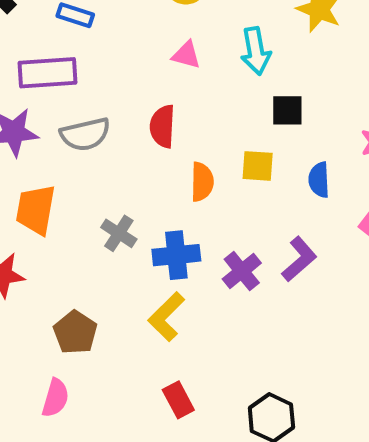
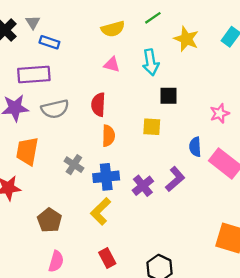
blue semicircle: (319, 180) -> (195, 147), moved
orange semicircle: (202, 182) -> (108, 136), moved
pink semicircle: (55, 398) -> (56, 261), moved

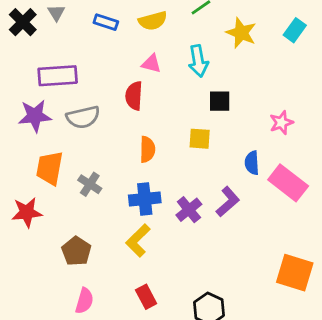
blue rectangle: (49, 42) -> (106, 22), moved
red semicircle: (98, 105) -> (134, 96), moved
gray cross: (74, 165) -> (90, 184), moved

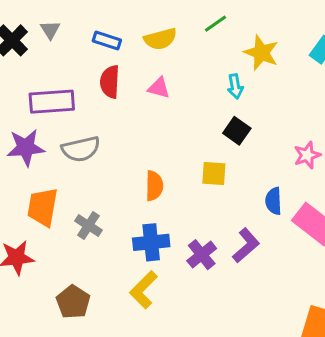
cyan arrow: (198, 61) -> (235, 86), moved, size x0.7
red semicircle: (134, 96) -> (110, 82), moved
black square: (220, 101) -> (237, 131), turned 35

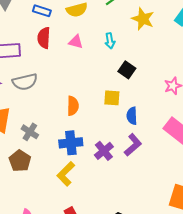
cyan arrow: (235, 86) -> (110, 41), moved
blue semicircle: (274, 201) -> (132, 116), moved
brown pentagon: (73, 302) -> (20, 161), moved

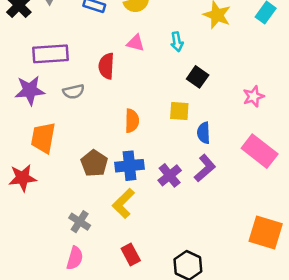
red semicircle: (44, 38) -> (106, 66), moved
gray semicircle: (25, 82) -> (74, 92), size x0.7
gray cross: (30, 132) -> (80, 222), moved
brown pentagon: (20, 161) -> (94, 163), moved

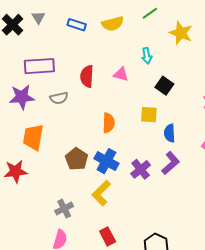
pink triangle: (136, 43) -> (121, 74), moved
blue cross: (129, 166) -> (106, 161), turned 35
gray cross: (80, 222) -> (64, 209), turned 30

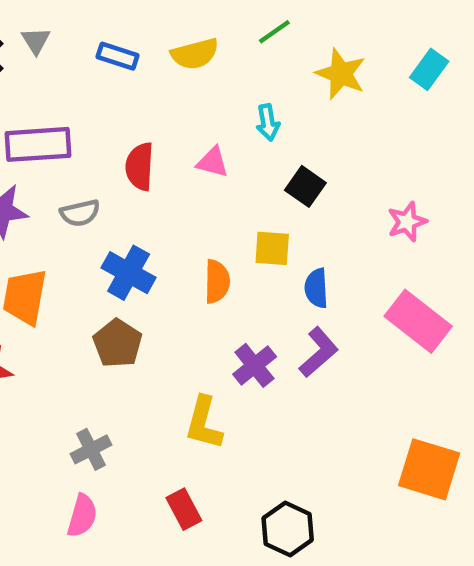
orange semicircle: (109, 123) -> (217, 281), moved
blue cross: (106, 161) -> (129, 273), moved
yellow L-shape: (101, 193) -> (204, 423), moved, turned -30

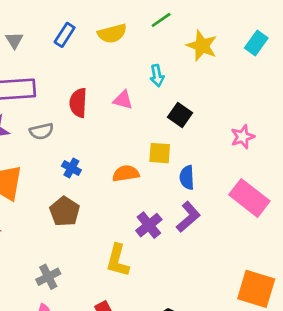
gray triangle: (36, 41) -> (14, 40), moved
blue rectangle: (118, 56) -> (65, 35), turned -75
blue cross: (129, 273) -> (71, 168), size x0.6
orange semicircle: (217, 281) -> (126, 173), turned -100

